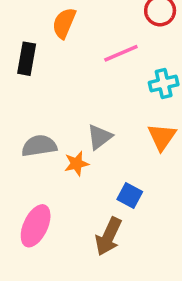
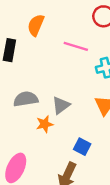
pink line: (121, 53) -> (76, 46), turned 40
gray semicircle: (39, 146) -> (26, 99), moved

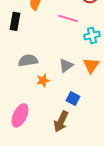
gray triangle: (61, 105) -> (66, 65), moved

